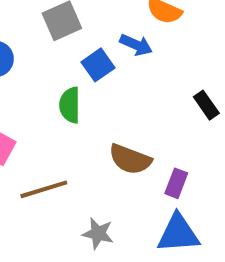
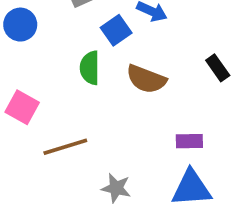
brown semicircle: (130, 159) -> (146, 79), moved
purple rectangle: (176, 183) -> (189, 141), turned 68

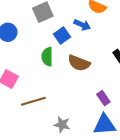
purple rectangle: (189, 141) -> (103, 98), turned 56

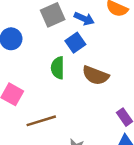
blue arrow: (82, 25) -> (84, 19), moved

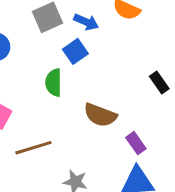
brown semicircle: (96, 75) -> (100, 115), moved

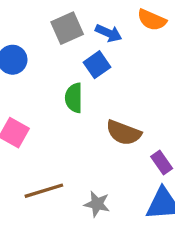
brown line: (33, 148) -> (44, 191), moved

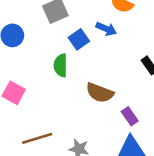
blue arrow: (109, 33) -> (106, 29), moved

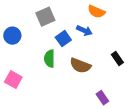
brown semicircle: (100, 93) -> (80, 66), moved

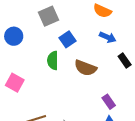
blue arrow: (84, 31) -> (108, 37), moved

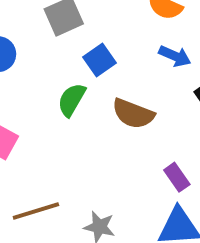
green semicircle: (53, 60) -> (72, 100), turned 30

